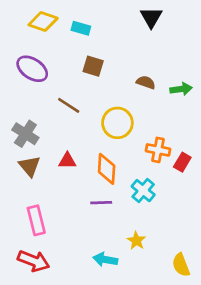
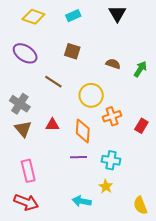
cyan rectangle: (81, 28) -> (73, 16), moved, turned -40
green arrow: (181, 89) -> (140, 69), turned -49
orange cross: (158, 150) -> (112, 116), moved, turned -30
cyan cross: (143, 191) -> (111, 160), moved, turned -30

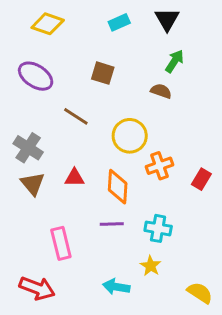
cyan rectangle: (73, 16) -> (119, 22), moved
green arrow: (140, 69) -> (174, 61), moved
pink rectangle: (28, 171) -> (61, 243), moved
yellow semicircle: (140, 205) -> (200, 293), turned 144

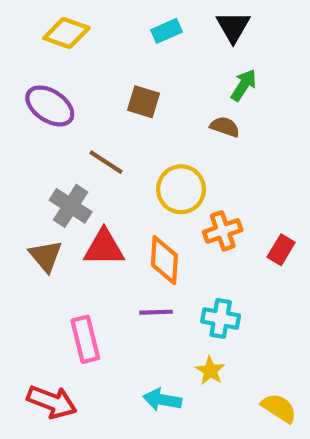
gray cross: (28, 148) -> (71, 206), moved
red triangle: (74, 178) -> (104, 248), size x1.5

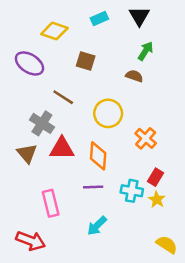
yellow diamond: (66, 33) -> (54, 31), moved
orange cross: (223, 231) -> (146, 138), moved, turned -30
red rectangle: (281, 250) -> (156, 177), moved
yellow star: (210, 371) -> (157, 200), moved
cyan arrow: (162, 400) -> (97, 226), moved, turned -55

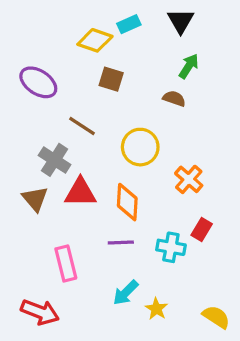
yellow diamond: (54, 31) -> (95, 40), moved
yellow star: (157, 200) -> (156, 309), moved

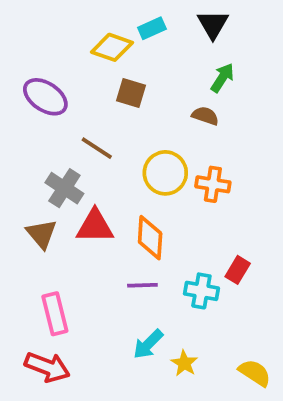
orange cross: (189, 179) -> (213, 184), moved, turned -32
pink rectangle: (66, 263) -> (55, 314), moved

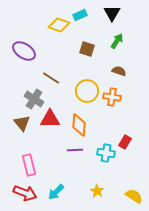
brown square: (131, 93) -> (87, 49), moved
brown semicircle: (205, 116) -> (119, 71), moved
cyan arrow: (148, 344) -> (56, 192), moved

